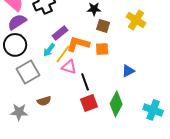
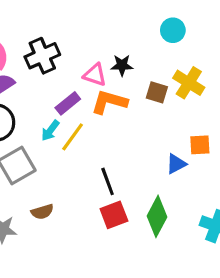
brown square: (103, 26) -> (157, 92), moved
orange L-shape: (78, 44) -> (109, 102), moved
orange square: (102, 49) -> (200, 145), moved
pink triangle: (69, 67) -> (95, 75), moved

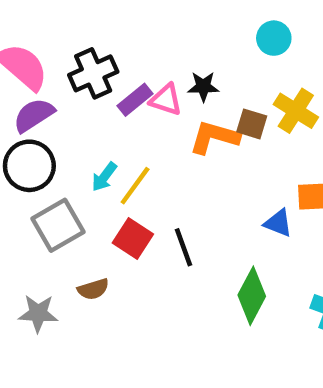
orange L-shape: (109, 102) -> (214, 137), moved
purple rectangle: (68, 103) -> (135, 100), moved
blue triangle: (176, 164) -> (278, 223), turned 50
red square: (114, 215) -> (133, 238), moved, turned -36

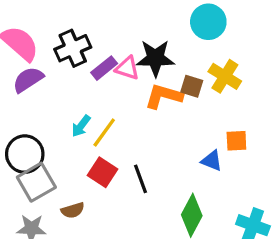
cyan circle: (274, 38) -> (208, 22), size x1.4
black star: (203, 87) -> (155, 58), size x1.6
black circle: (29, 166) -> (25, 154), moved
gray square: (58, 225) -> (36, 182), moved

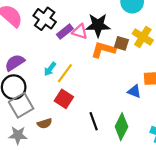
black cross: (73, 48) -> (45, 19), turned -30
purple semicircle: (28, 80) -> (15, 63), moved
black line: (141, 179) -> (94, 121), moved

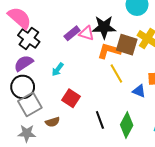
black cross: (45, 19) -> (29, 38), moved
brown square: (121, 43) -> (127, 45), size x1.5
yellow line: (65, 73) -> (116, 74), moved, turned -66

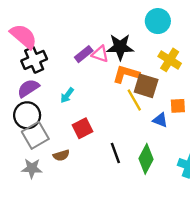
black cross: (29, 38) -> (34, 60), turned 30
brown square: (127, 45) -> (146, 86), moved
red square: (71, 98) -> (82, 128), turned 30

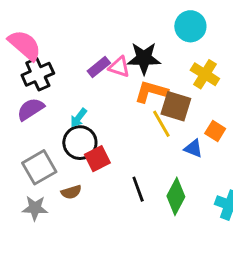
orange square: (178, 106) -> (215, 131), turned 35
black circle: (27, 115) -> (80, 143), moved

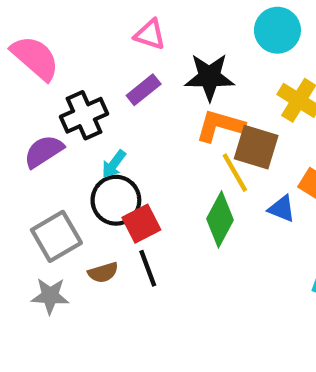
pink triangle: (119, 67) -> (150, 34), moved
black cross: (38, 74) -> (84, 115), moved
black line: (138, 189) -> (148, 268), moved
green diamond: (176, 196) -> (220, 219), moved

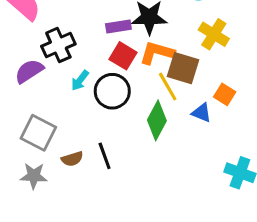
purple rectangle: (144, 90) -> (118, 27), moved, turned 30
black circle: (116, 200) -> (112, 91), moved
red square: (141, 224) -> (123, 56), moved, turned -32
gray square: (56, 236) -> (38, 133), turned -33

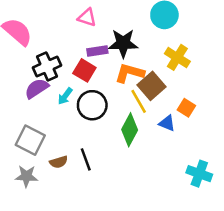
red square: (123, 56) -> (84, 70), moved
brown square: (183, 68) -> (152, 86), turned 32
purple semicircle: (29, 71) -> (37, 88), moved

